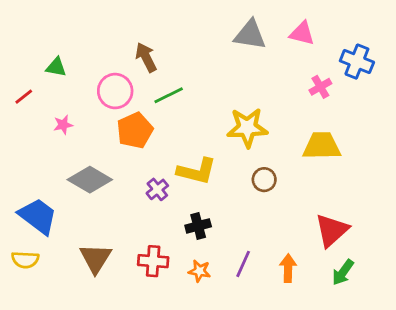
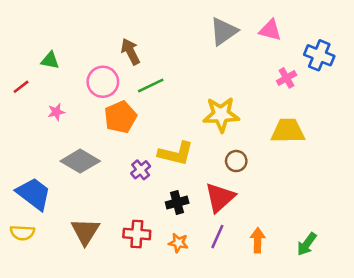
gray triangle: (250, 35) -> (224, 31), turned -44
red triangle: (332, 230) -> (220, 198), moved

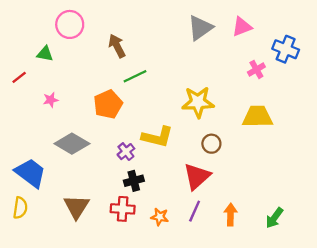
pink triangle: (270, 30) -> (242, 27), turned -35
pink circle: (103, 82) -> (70, 24), moved
black cross: (177, 203) -> (134, 181), moved
yellow semicircle: (22, 233) -> (20, 208), turned -85

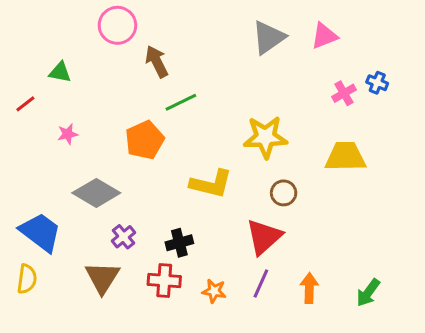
pink circle: (70, 24) -> (117, 25), moved
blue cross: (286, 49) -> (377, 83), moved, size x0.6
purple cross: (126, 152) -> (124, 237), moved

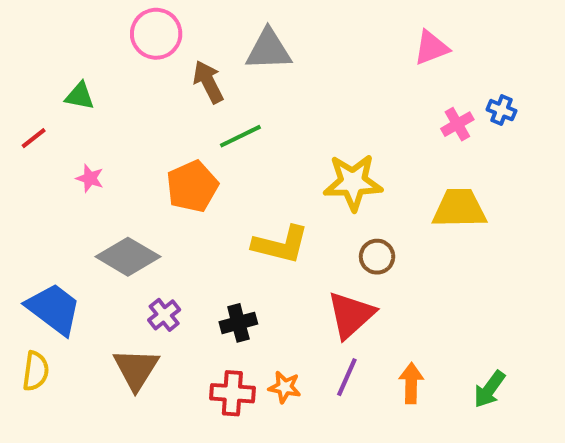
gray triangle: (268, 37) -> (269, 50), moved, turned 33
pink star: (68, 134) -> (90, 178), turned 30
red cross: (164, 281) -> (232, 393), moved

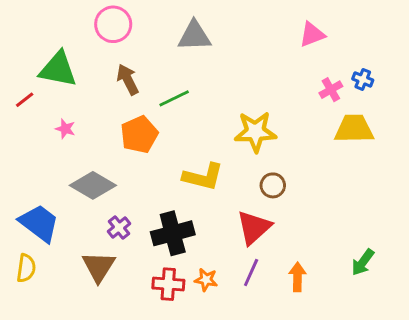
brown arrow: (208, 82) -> (128, 79), moved
green triangle: (80, 96) -> (58, 69), size x1.8
yellow trapezoid: (459, 208) -> (354, 129), moved
black cross: (238, 323) -> (173, 233), size x1.6
green arrow: (489, 389) -> (363, 262), moved

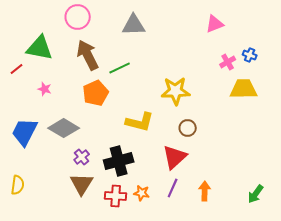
brown arrow: (128, 79) -> (88, 55), size x1.4
blue trapezoid: (39, 223) -> (25, 132), moved, turned -100
green arrow: (363, 262) -> (256, 194), moved
brown triangle: (99, 267) -> (82, 184), moved

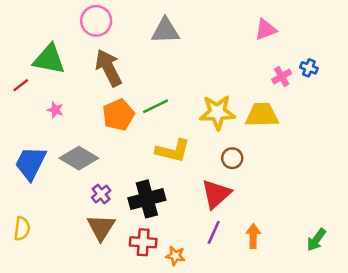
green line: (120, 68) -> (156, 106), moved
yellow trapezoid: (244, 89) -> (262, 115), moved
orange star: (142, 193) -> (175, 256), moved

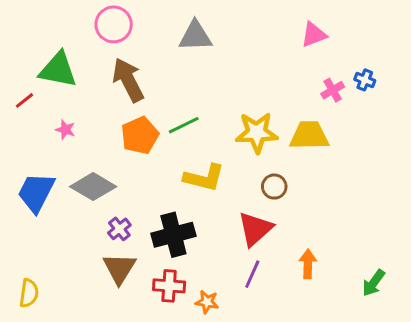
yellow semicircle: (22, 229) -> (29, 293), moved
orange arrow: (253, 236) -> (308, 264), moved

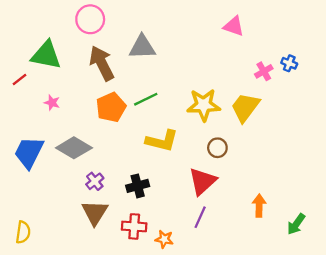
pink triangle: (314, 35) -> (234, 26), moved, turned 40
gray triangle: (195, 36) -> (142, 47), moved
yellow trapezoid: (309, 135) -> (245, 107), turned -52
black cross: (173, 235) -> (138, 186), size x0.7
orange arrow: (308, 264) -> (259, 206), moved

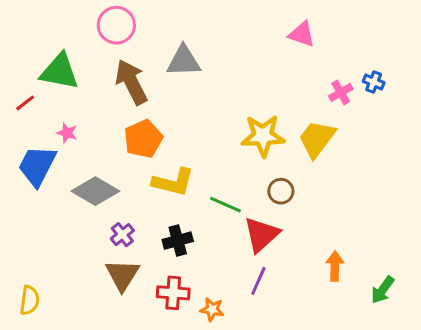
green line: (146, 99) -> (226, 205), moved, turned 50
yellow L-shape: (162, 141) -> (173, 182), moved
blue trapezoid: (29, 152) -> (37, 166), moved

